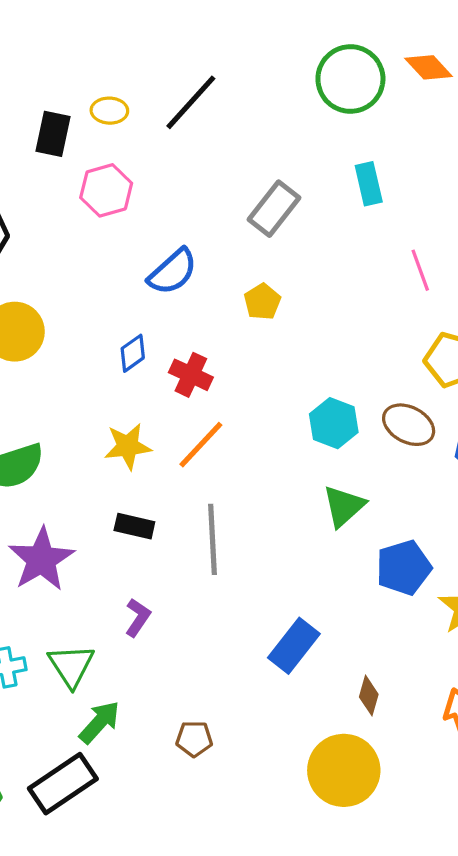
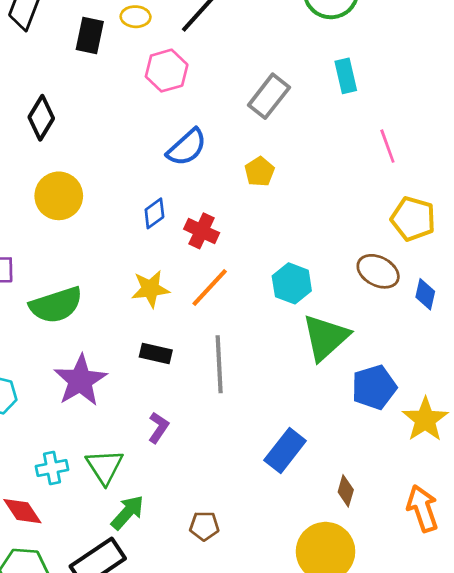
pink hexagon: (106, 190) -> (167, 71), moved
cyan hexagon: (334, 423) -> (292, 283), moved
green triangle: (344, 506) -> (326, 337), size x1.4

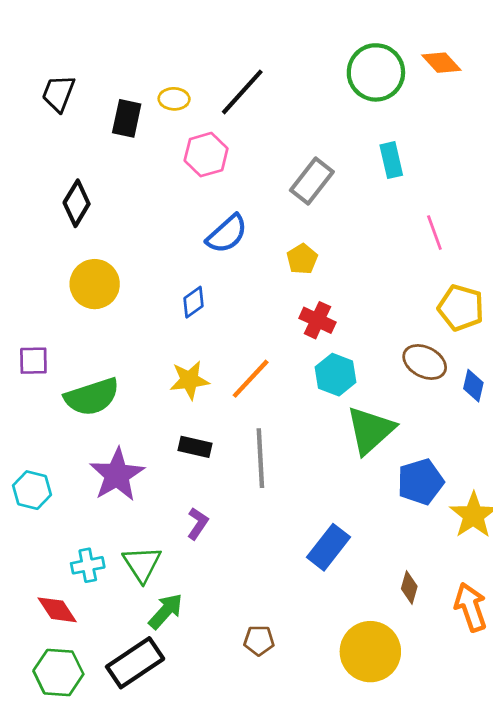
red cross: (202, 231) -> (317, 320), moved
brown diamond: (346, 491) -> (409, 588), moved
brown pentagon: (204, 526) -> (259, 640), moved

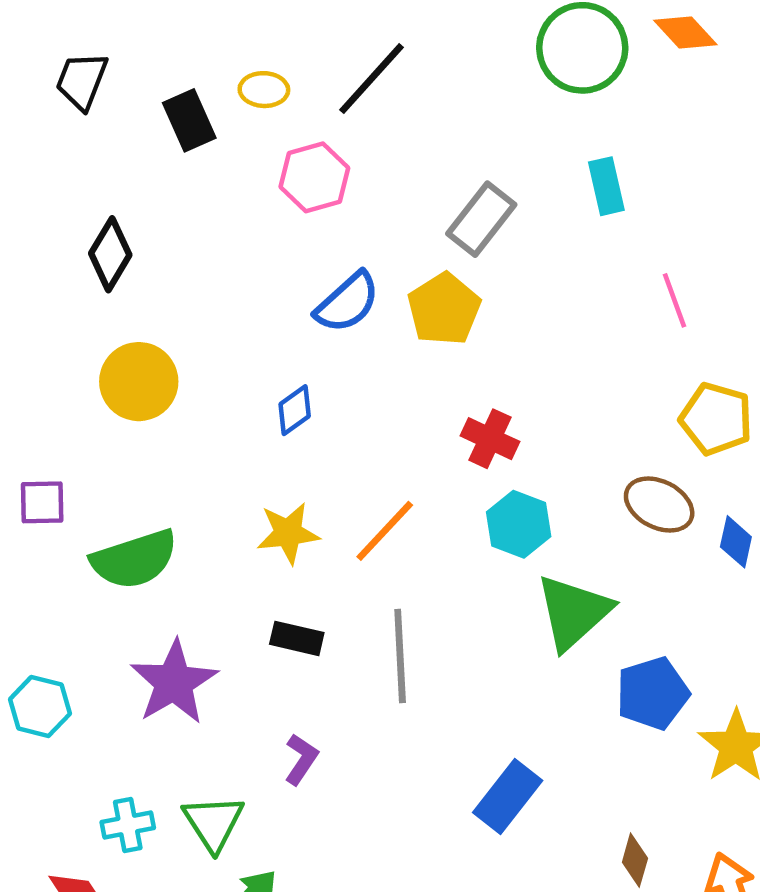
black rectangle: (127, 118) -> (189, 120), turned -36
yellow pentagon: (302, 259) -> (444, 309), moved, size x1.5

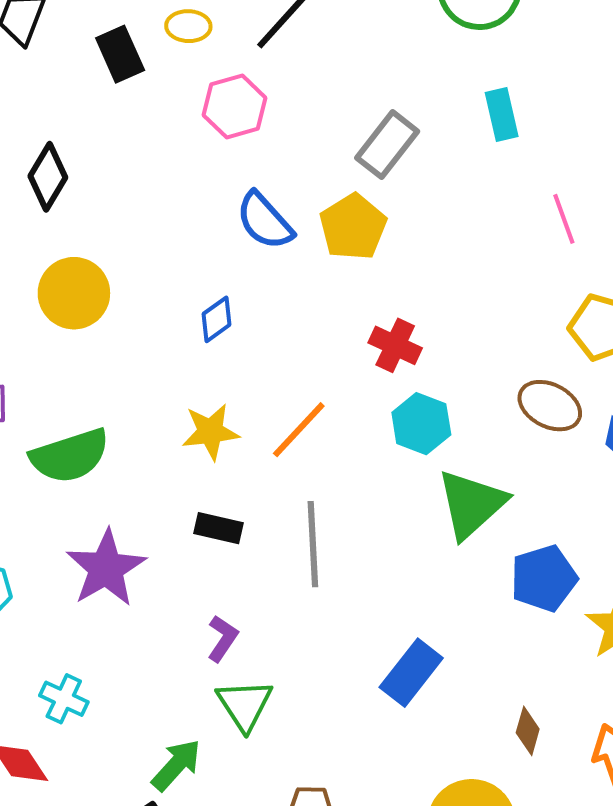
blue semicircle: (347, 303) -> (265, 221), turned 90
green triangle: (213, 823) -> (245, 705), moved
cyan cross: (128, 825) -> (64, 699), turned 36

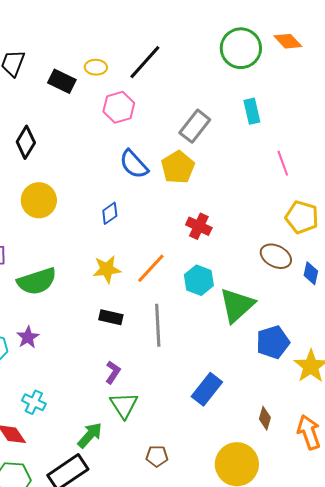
black rectangle: (120, 54) -> (62, 81), turned -40
cyan hexagon: (421, 424) -> (199, 280), moved
purple star: (106, 568) -> (28, 337), moved, size x0.6

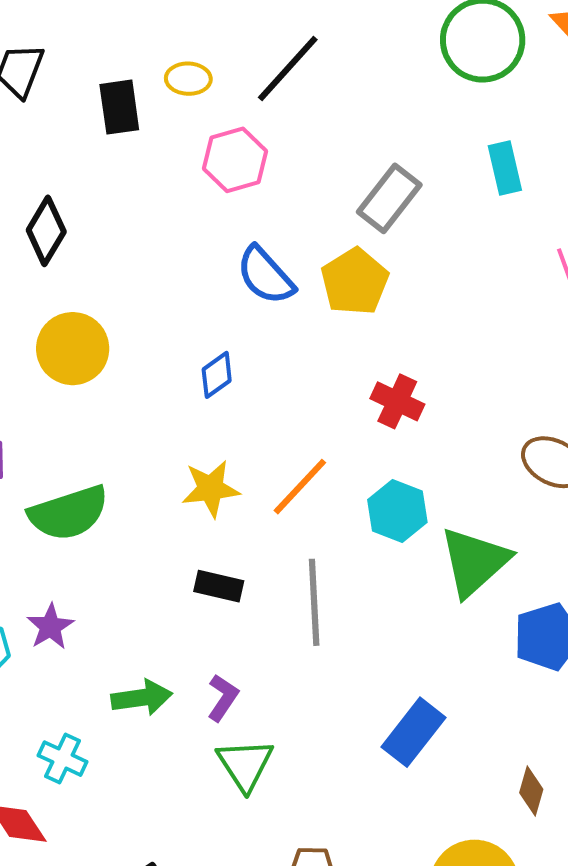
black rectangle: (62, 81) -> (119, 107), turned 56
green arrow: (90, 435) -> (142, 698), moved, turned 40

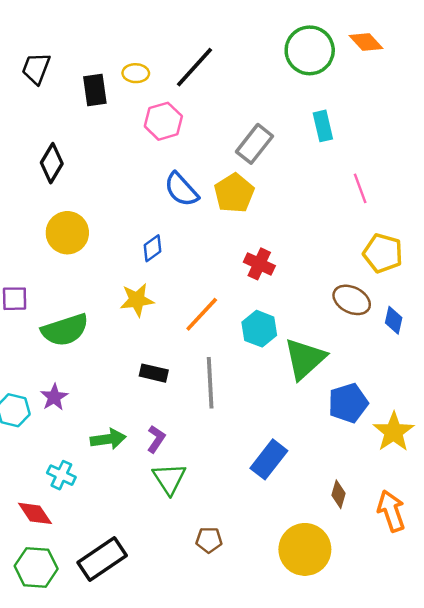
yellow star: (211, 489) -> (137, 300), moved

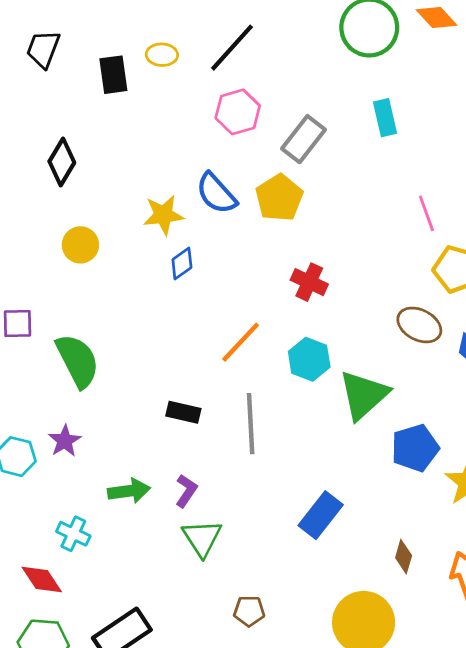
pink hexagon: (163, 121) -> (238, 112), moved
pink line: (360, 188) -> (426, 213), moved
yellow circle: (67, 233) -> (80, 245), size x0.7
yellow star: (137, 300) -> (163, 215), moved
green semicircle: (65, 330) -> (78, 361), turned -99

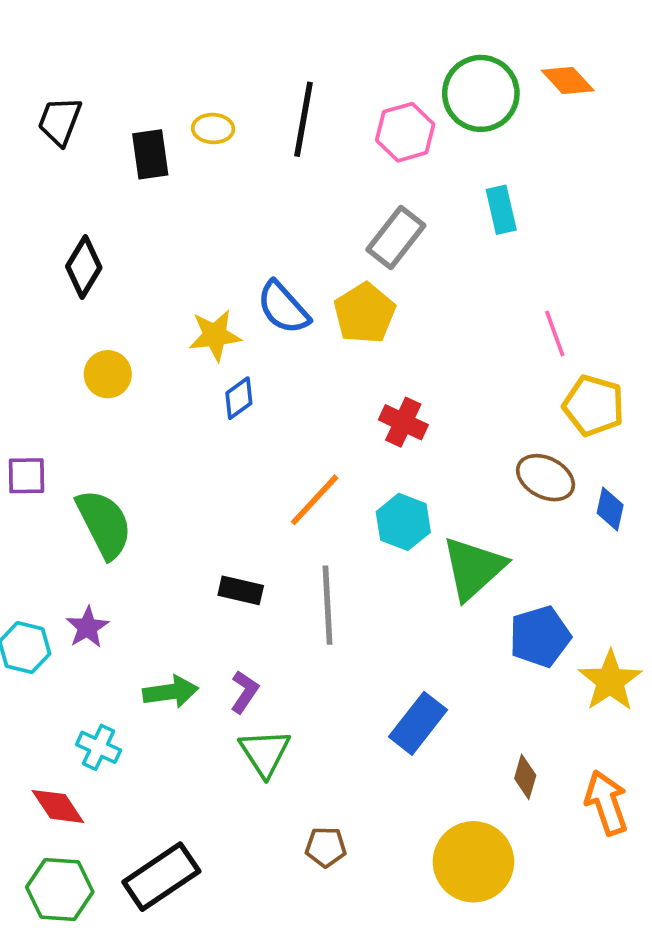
black line: (232, 48) -> (304, 119), turned -32
pink hexagon: (238, 112) -> (405, 132), moved

